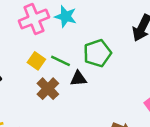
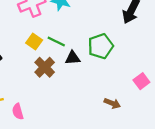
green pentagon: (97, 53) -> (101, 46), moved

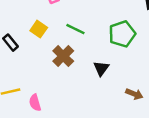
yellow square: (34, 42) -> (39, 29), moved
black triangle: (73, 58) -> (101, 68), moved, turned -49

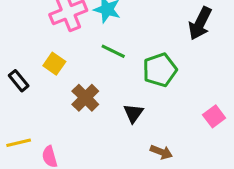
green line: (75, 29) -> (113, 51), moved
brown arrow: (134, 94) -> (161, 152), moved

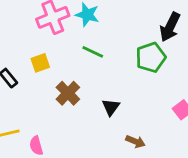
yellow square: (54, 64) -> (40, 63), turned 36
green pentagon: (160, 70) -> (151, 57), moved

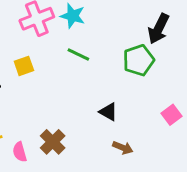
brown cross: (68, 93) -> (53, 142), moved
black triangle: (111, 107) -> (108, 112), moved, turned -36

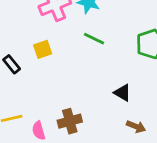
brown cross: (53, 142) -> (70, 121), turned 30

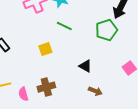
yellow square: (43, 49) -> (45, 49), moved

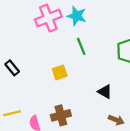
green line: (64, 26) -> (81, 46), turned 42

